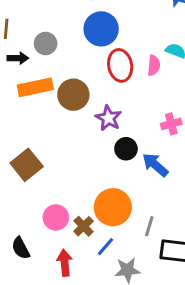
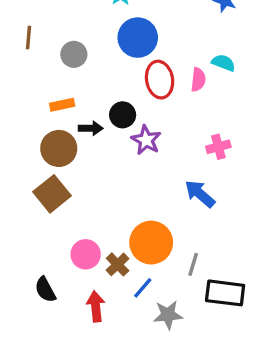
black arrow: (18, 58) -> (91, 128), moved
orange rectangle: (35, 87) -> (62, 105), size x0.6
brown circle: (73, 95) -> (59, 148), moved
black circle: (126, 149) -> (123, 115), moved

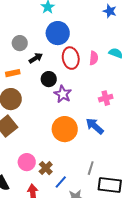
cyan semicircle: (223, 63) -> (116, 53), moved
black arrow: (91, 128) -> (36, 58), moved, turned -32
orange circle: (151, 243) -> (65, 129), moved

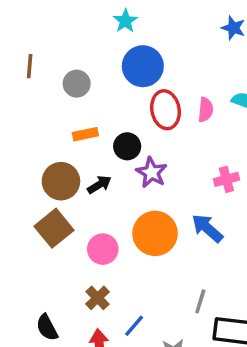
black arrow: (36, 58) -> (99, 185), moved
orange rectangle: (13, 73) -> (85, 134), moved
pink circle: (27, 162) -> (103, 249), moved
brown cross: (46, 168) -> (98, 298), moved
blue line: (61, 182) -> (134, 326), moved

